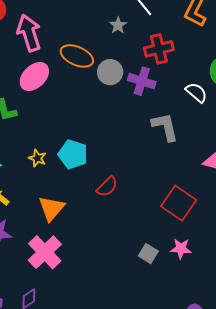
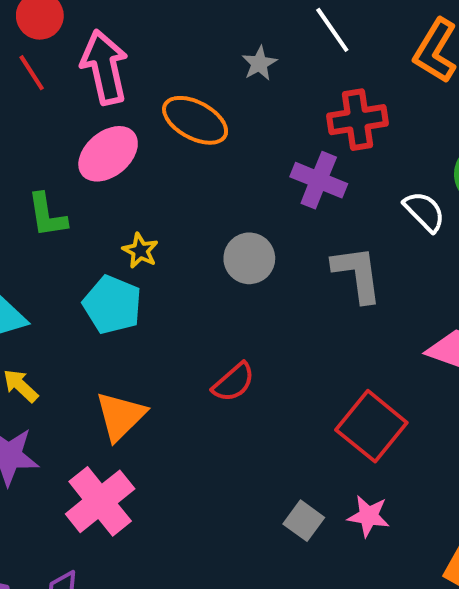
gray star: (118, 25) -> (259, 63), moved
gray circle: (110, 72) -> (249, 258), moved
cyan pentagon: (73, 154) -> (112, 305), moved
yellow star: (37, 158) -> (140, 251), moved

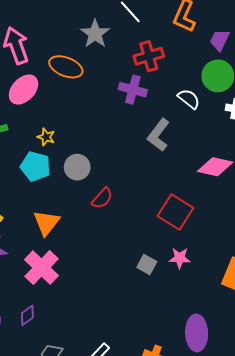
gray star: (259, 63) -> (95, 34), size x1.6
gray circle: (249, 258) -> (77, 167), moved
gray L-shape: (357, 274) -> (159, 135), turned -128

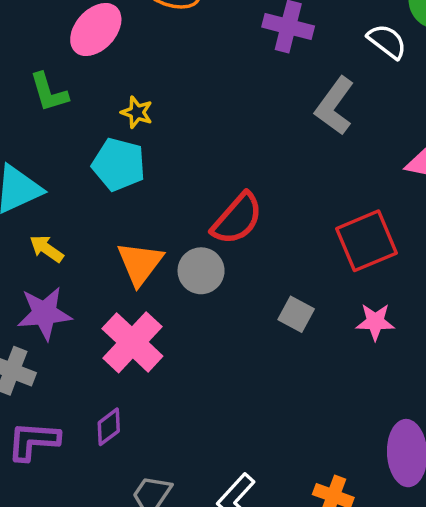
gray circle: (77, 167) -> (201, 271), moved
red semicircle: (102, 198) -> (237, 219), size x1.4
red square: (175, 212) -> (367, 241), turned 36
gray square: (147, 265) -> (296, 314), moved

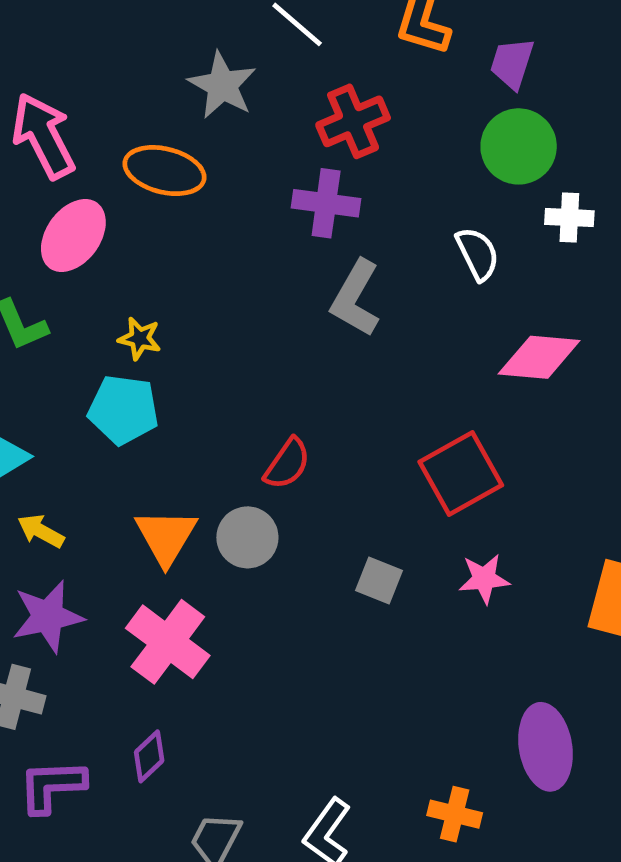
white semicircle: (387, 41) -> (478, 254), moved, turned 33
gray L-shape: (335, 106) -> (356, 298), moved
red semicircle: (237, 219) -> (287, 464), size x0.7

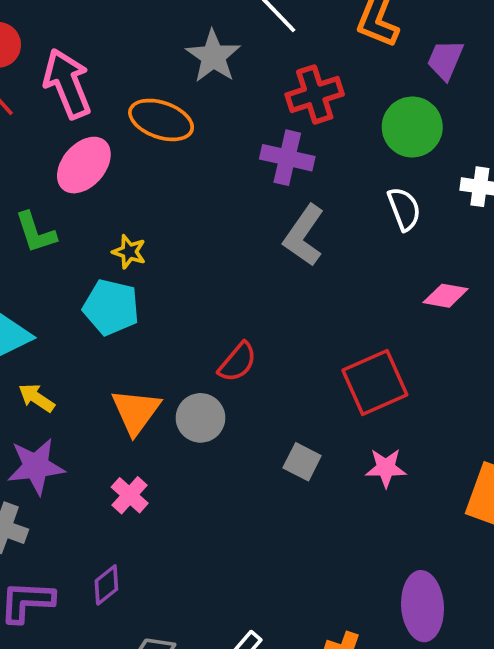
green circle: (519, 146) -> (412, 127), moved
pink diamond: (539, 357) -> (446, 296), size x0.7
pink cross: (168, 642) -> (130, 495), size x0.6

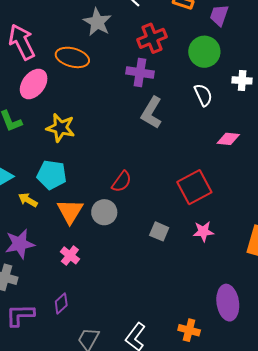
yellow star: (129, 252) -> (61, 128), size x1.6
cyan pentagon: (111, 307) -> (52, 175), moved
yellow arrow: (37, 398) -> (28, 200), moved

